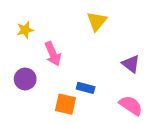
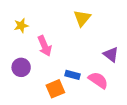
orange square: (65, 104) -> (55, 89), turned -36
pink semicircle: (131, 105) -> (98, 80), moved

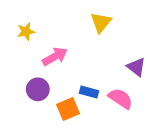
pink arrow: (45, 46) -> (55, 56), turned -96
purple circle: (21, 67) -> (38, 89), moved

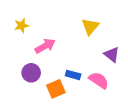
yellow triangle: (101, 22) -> (90, 27), moved

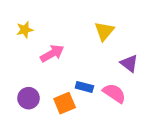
purple circle: (31, 73) -> (28, 98), moved

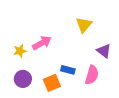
yellow star: (25, 30) -> (20, 51), moved
pink semicircle: (114, 93) -> (92, 75), turned 72

